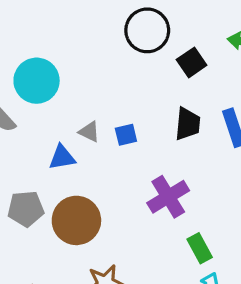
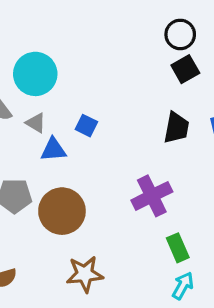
black circle: (147, 30) -> (180, 34), moved, size x0.7
gray triangle: (89, 132) -> (36, 123), moved
blue square: (126, 135) -> (86, 126), moved, turned 35

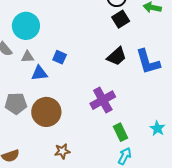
gray triangle: (36, 123) -> (28, 57), turned -32
black trapezoid: (176, 128) -> (117, 56), turned 40
brown star: (85, 274) -> (62, 151), size x0.7

